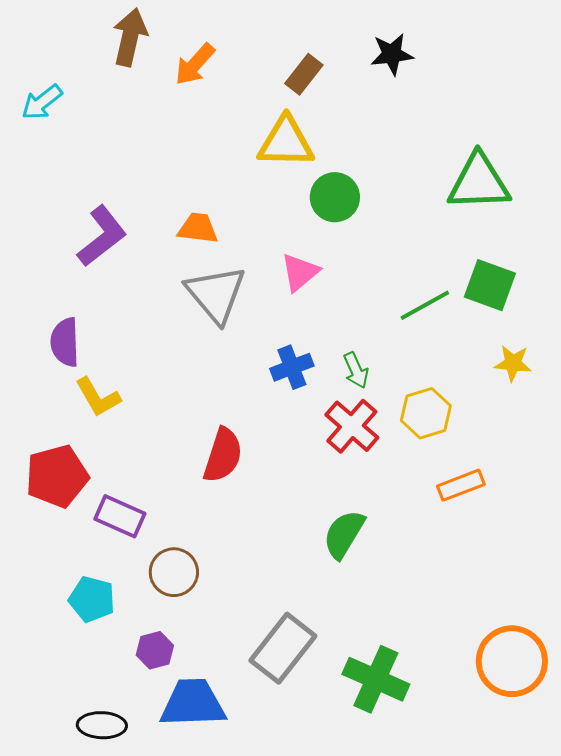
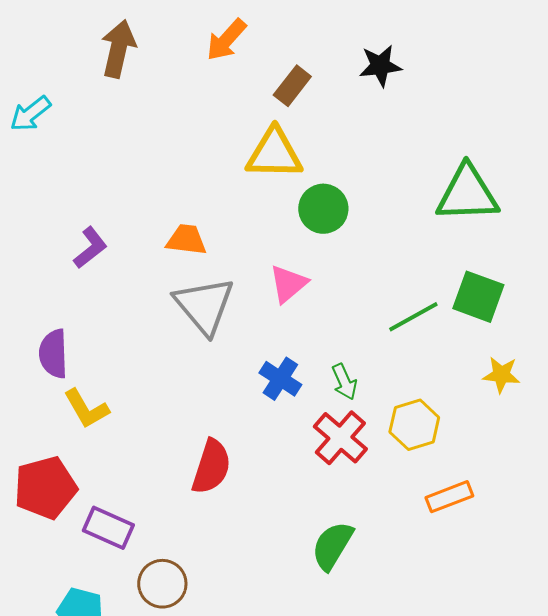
orange arrow: (195, 64) -> (226, 40), moved
purple L-shape: (102, 236) -> (90, 248), size x0.7
blue cross: (292, 367) -> (280, 379), turned -36

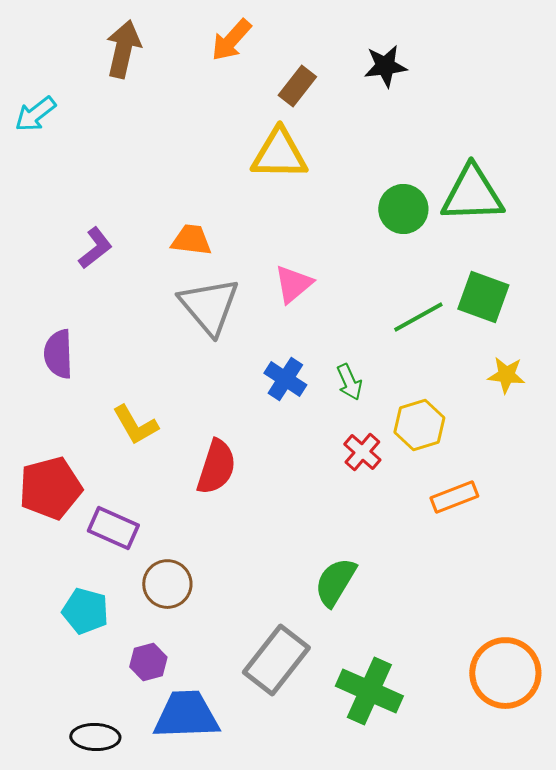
green circle: (323, 209) -> (403, 209), moved
yellow L-shape: (86, 409) -> (135, 425), moved
red cross: (340, 438) -> (362, 452), moved, size x0.7
green semicircle: (332, 546) -> (335, 582), moved

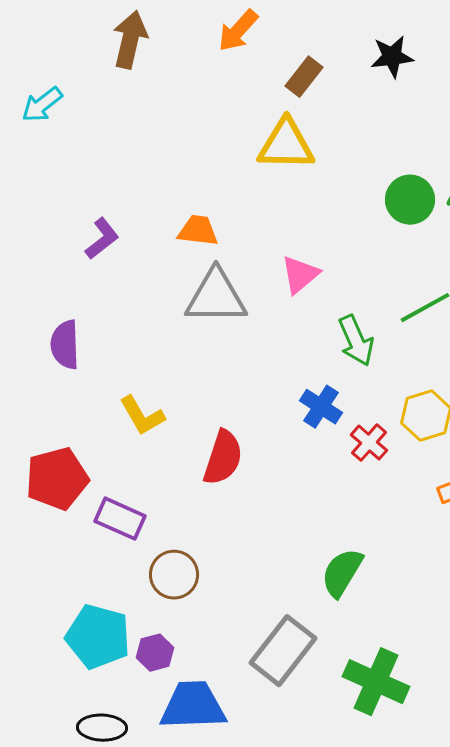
gray triangle: (209, 306) -> (216, 297), turned -50
blue cross: (285, 379) -> (321, 407), moved
green arrow: (349, 382) -> (356, 341), moved, size x1.4
cyan pentagon: (85, 611) -> (98, 637), moved, size x1.4

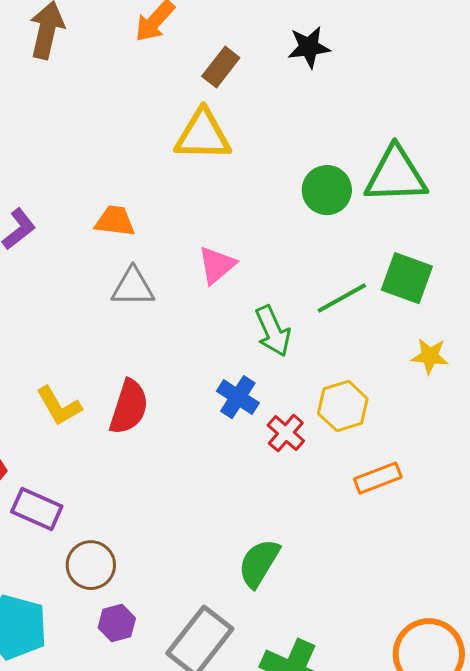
gray triangle: (216, 297) -> (133, 287), size x0.7
red semicircle: (223, 458) -> (129, 407), moved
purple hexagon: (155, 653) -> (117, 623), moved

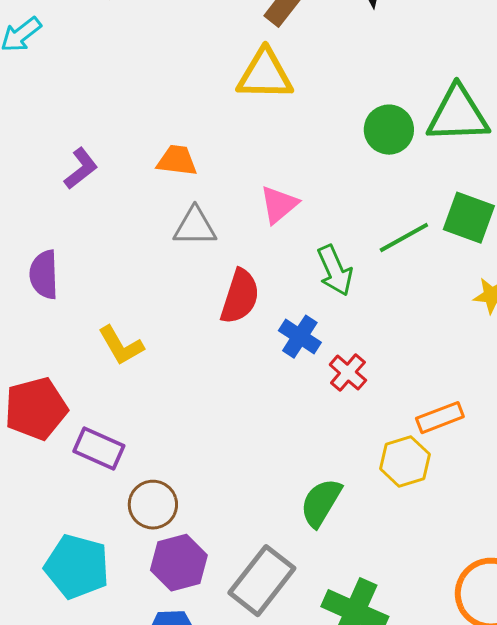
yellow hexagon: (343, 406) -> (405, 462), moved
red semicircle: (129, 407) -> (240, 297), moved
purple hexagon: (117, 623) -> (179, 563), size x1.5

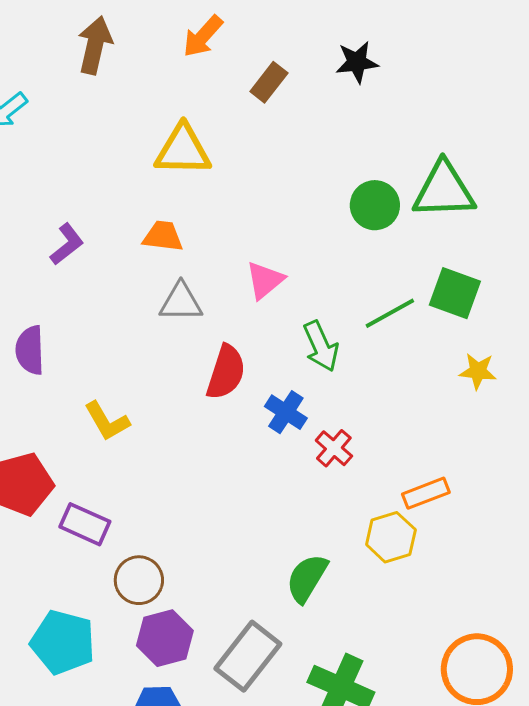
yellow triangle: (265, 75) -> (183, 150), moved

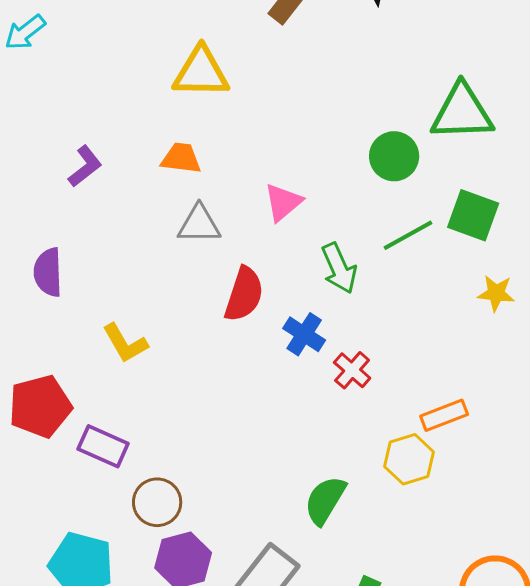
green circle: (375, 205) -> (394, 156), moved

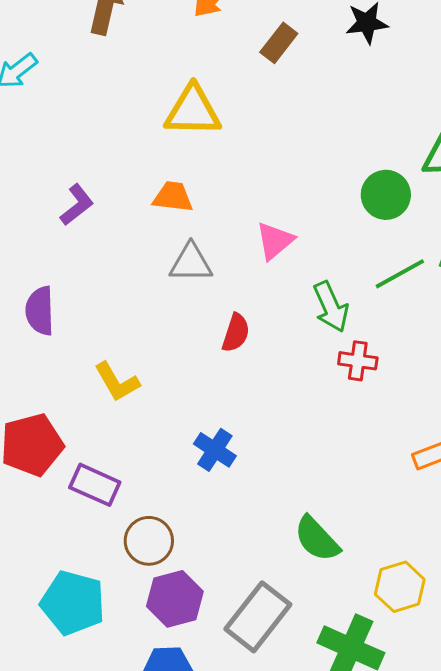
red semicircle: (244, 294) -> (236, 333), size x0.7
blue cross: (304, 334) -> (215, 450), moved
red cross: (352, 370) -> (358, 361), moved, turned -33
yellow hexagon: (409, 459) -> (400, 587), moved
green semicircle: (325, 500) -> (317, 539), turned -74

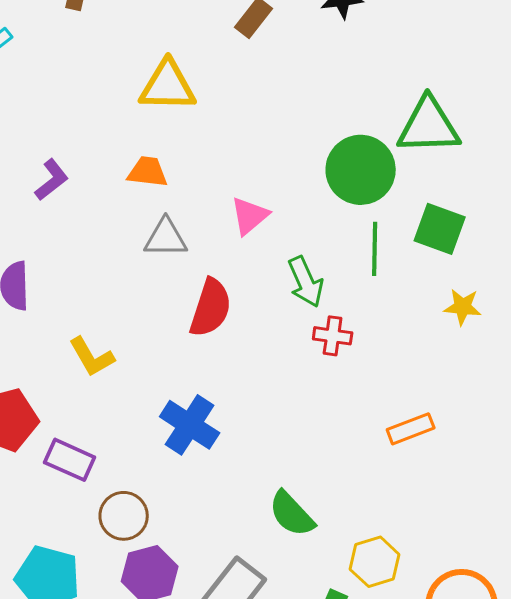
green circle: (386, 195) -> (361, 170), size x1.4
green line: (400, 274) -> (375, 249), turned -60
red semicircle: (236, 333) -> (211, 308), size x1.5
blue cross: (215, 450) -> (190, 425), size x1.4

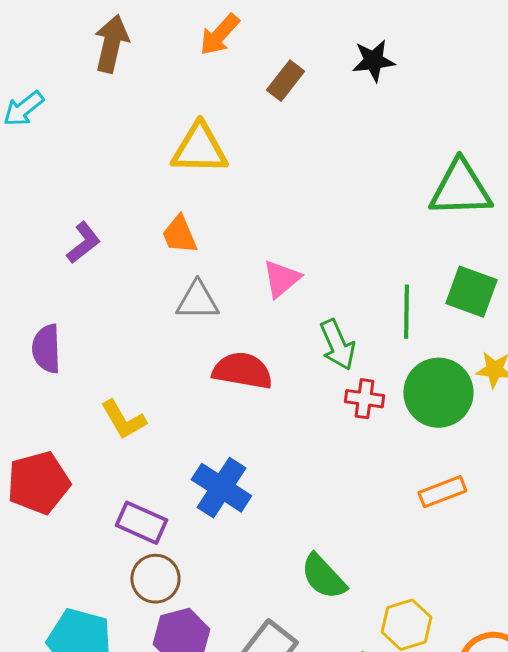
green circle: (361, 170) -> (438, 393), moved
orange trapezoid: (148, 172) -> (179, 235), turned -120
red semicircle: (211, 308) -> (242, 371), turned -98
purple rectangle: (70, 460) -> (141, 523), moved

